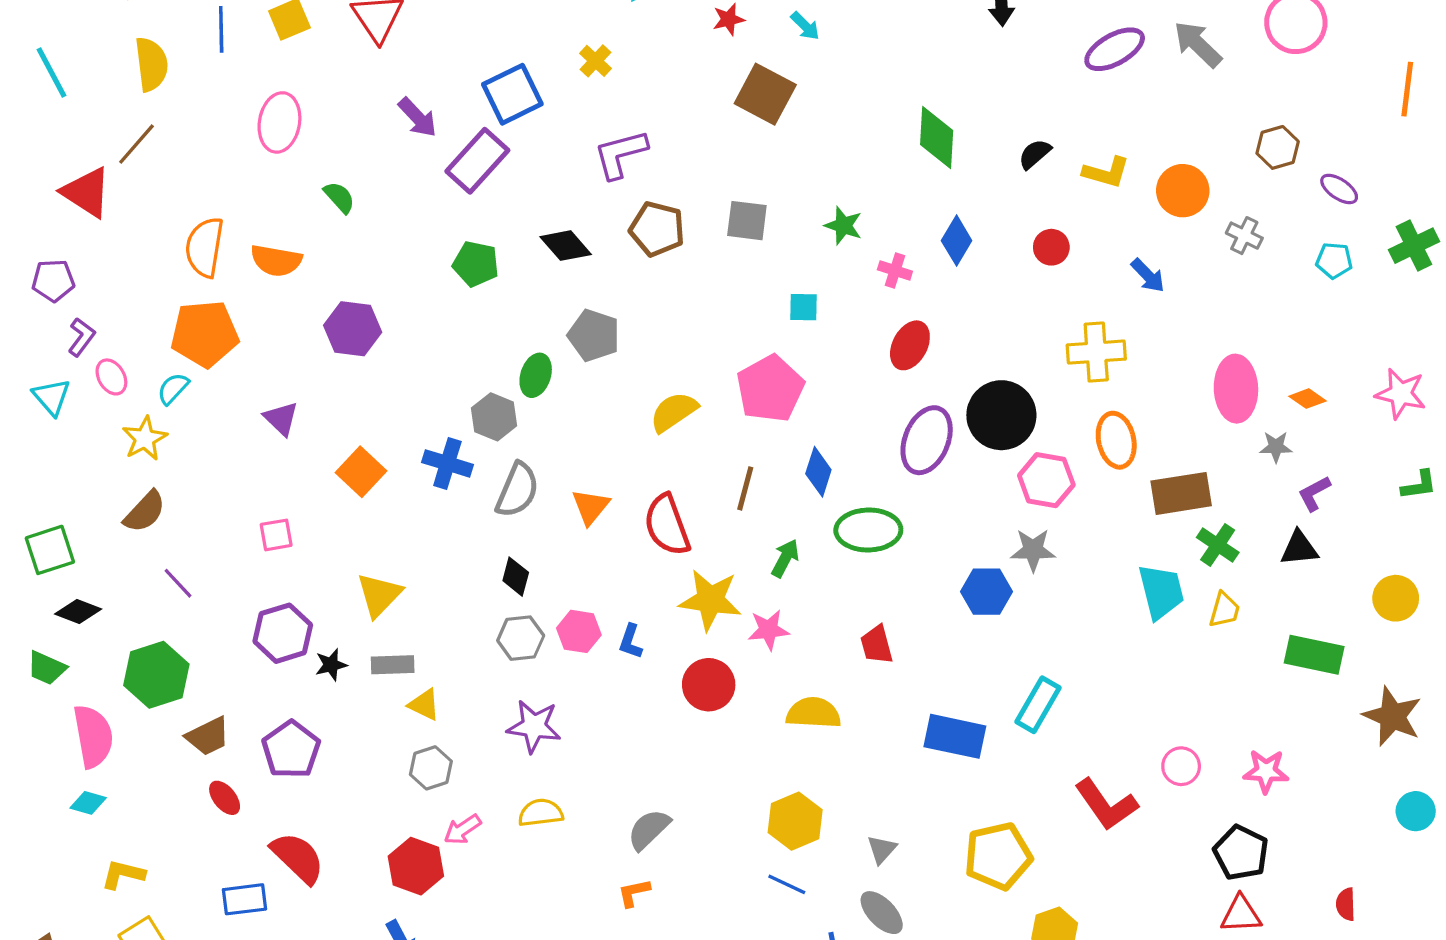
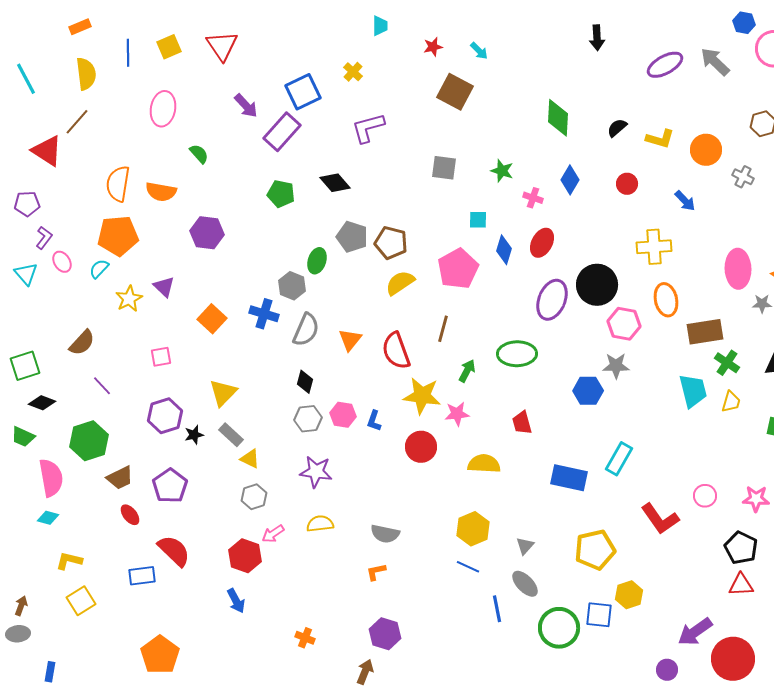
brown pentagon: (657, 229) -> (391, 243), moved
yellow star: (145, 439) -> (129, 299), moved
blue diamond: (818, 472) -> (504, 250), moved
gray rectangle: (393, 665) -> (231, 435), turned 45
gray semicircle: (649, 829) -> (385, 534), turned -124

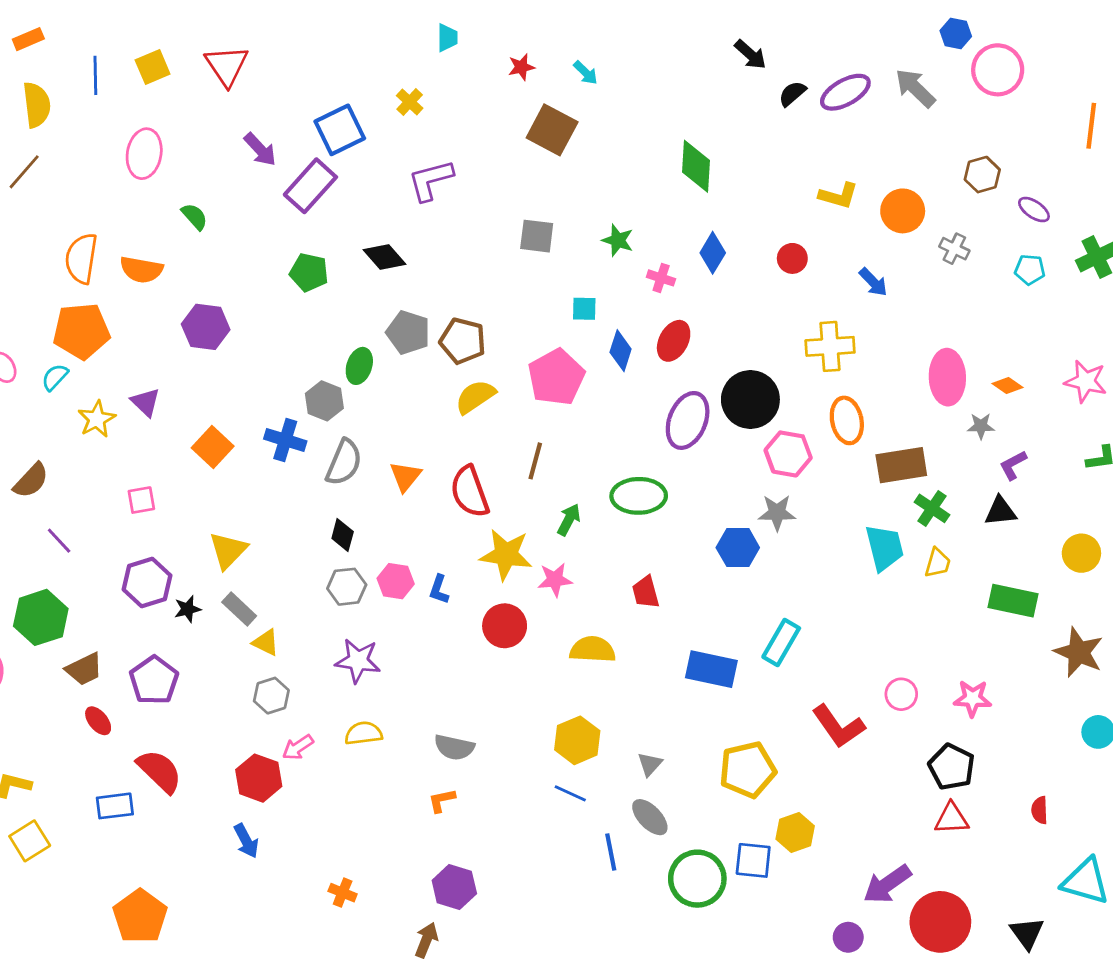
black arrow: (597, 38) -> (750, 54), turned -45
black semicircle: (617, 128) -> (792, 94), moved

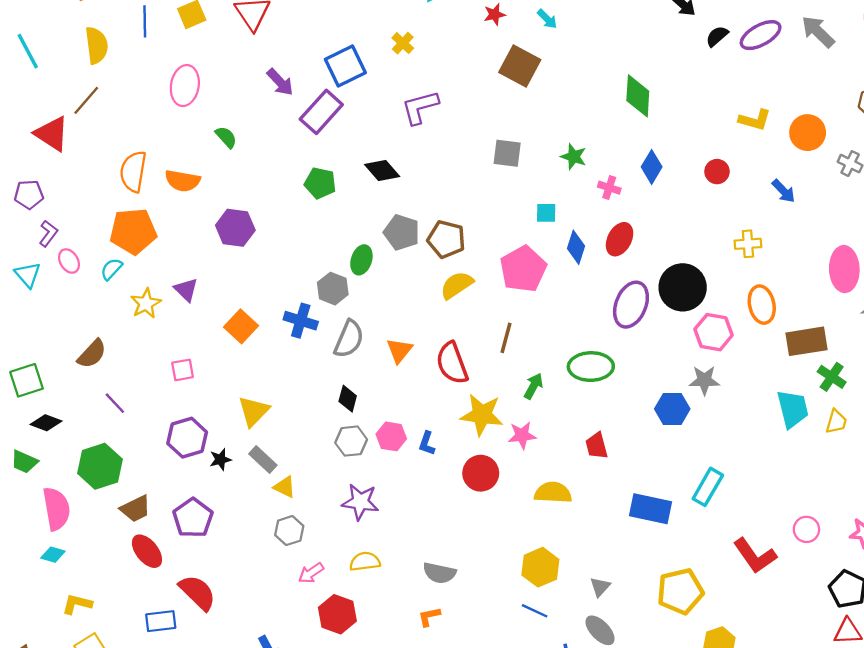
yellow cross: (830, 346) -> (748, 244), size x0.7
red ellipse: (98, 721) -> (147, 551), size x1.4
red hexagon: (259, 778) -> (337, 614), moved

